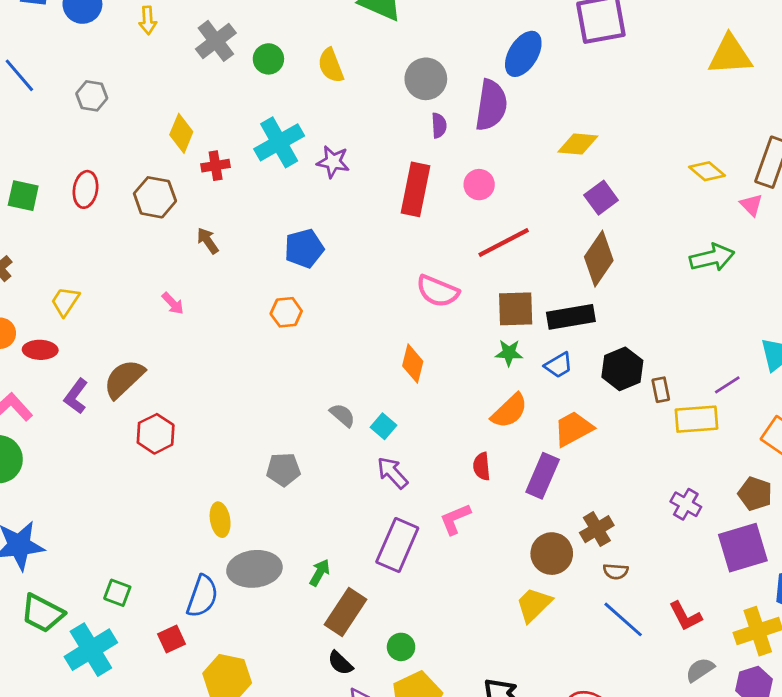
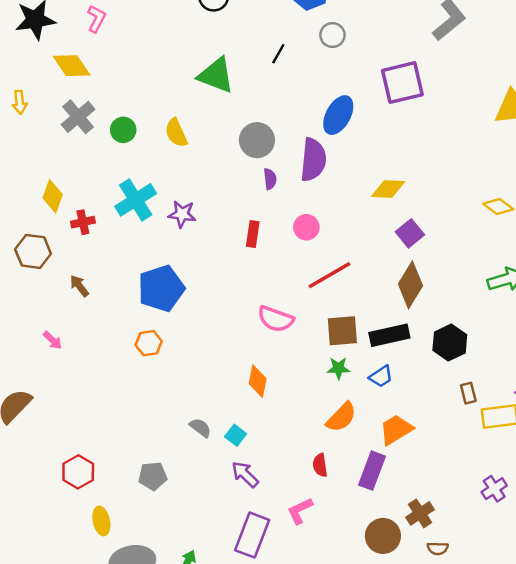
red rectangle: (415, 189) -> (253, 234), size x0.6
blue pentagon: (304, 248) -> (161, 288), size x1.4
black hexagon: (622, 369) -> (450, 343), moved
red hexagon: (156, 434) -> (78, 472), moved
purple cross: (686, 504) -> (494, 489), turned 30

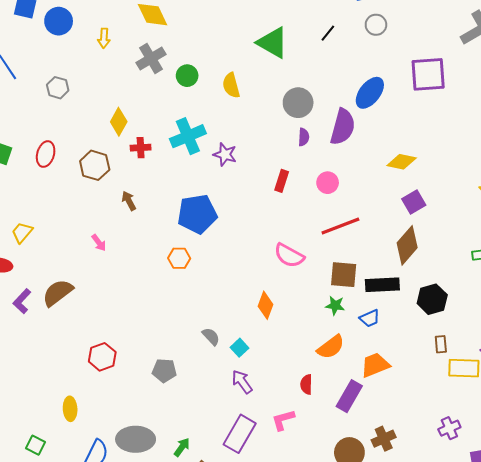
yellow ellipse: (101, 521) -> (70, 409), moved

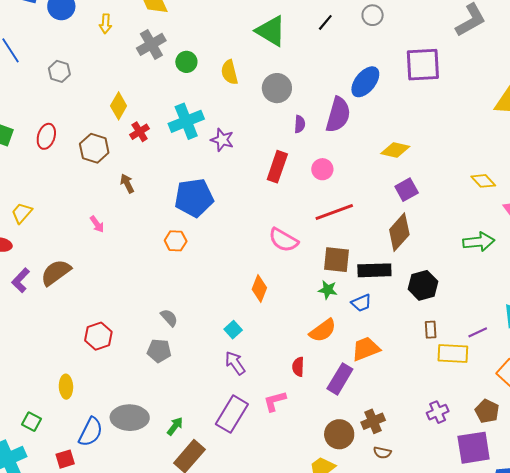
gray circle: (298, 103) -> (277, 88), moved
red cross: (141, 148) -> (140, 132), turned -30
red rectangle: (282, 181) -> (277, 167), size x1.4
gray semicircle: (211, 336) -> (169, 318), moved

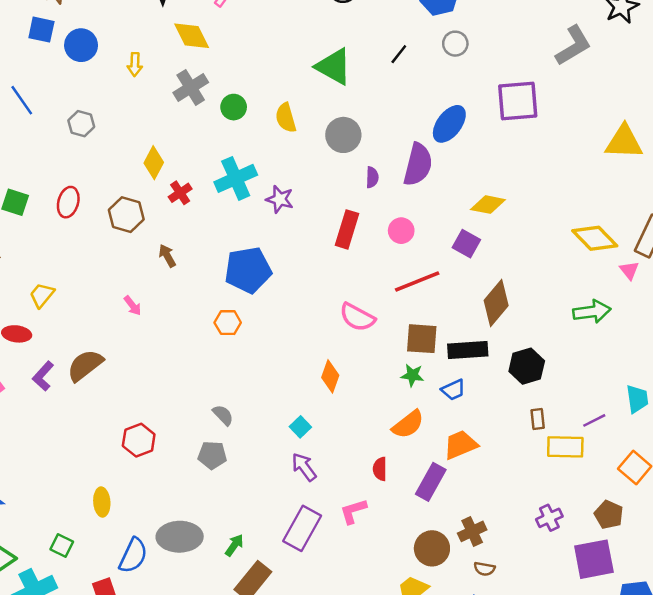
yellow diamond: (483, 181) -> (595, 238), size x1.5
purple square: (407, 190) -> (466, 244), moved, turned -30

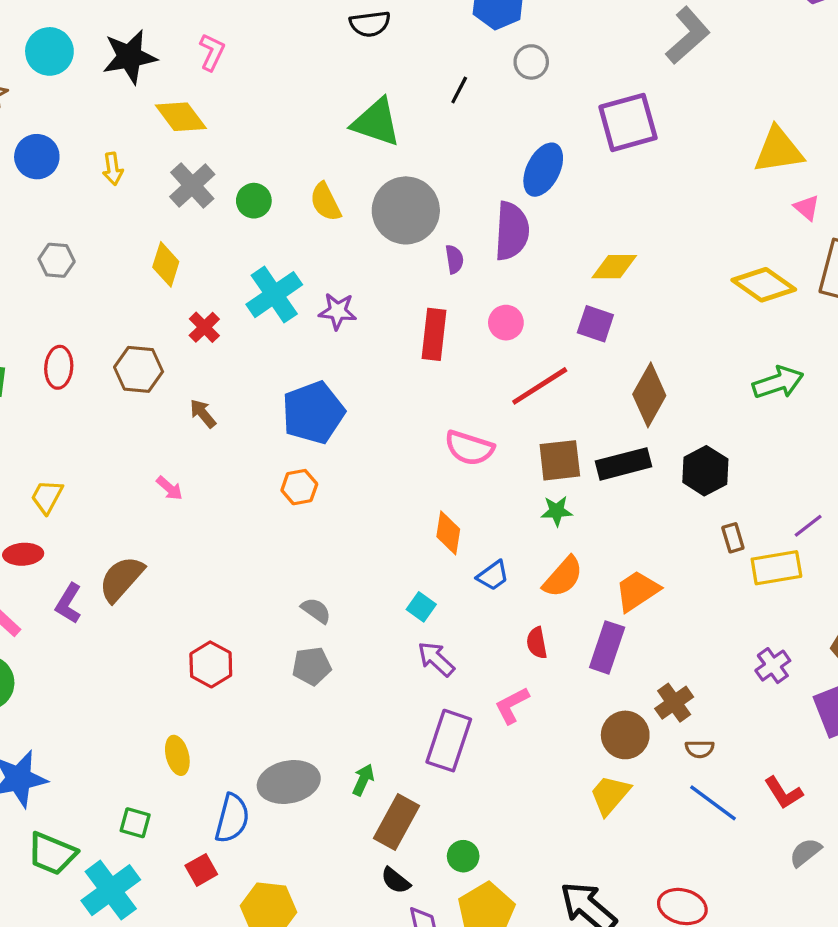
gray circle: (343, 135) -> (406, 210), size x1.4
yellow diamond: (154, 163) -> (166, 264), moved
pink triangle: (629, 270) -> (807, 208), moved
blue trapezoid: (453, 390) -> (493, 576), moved

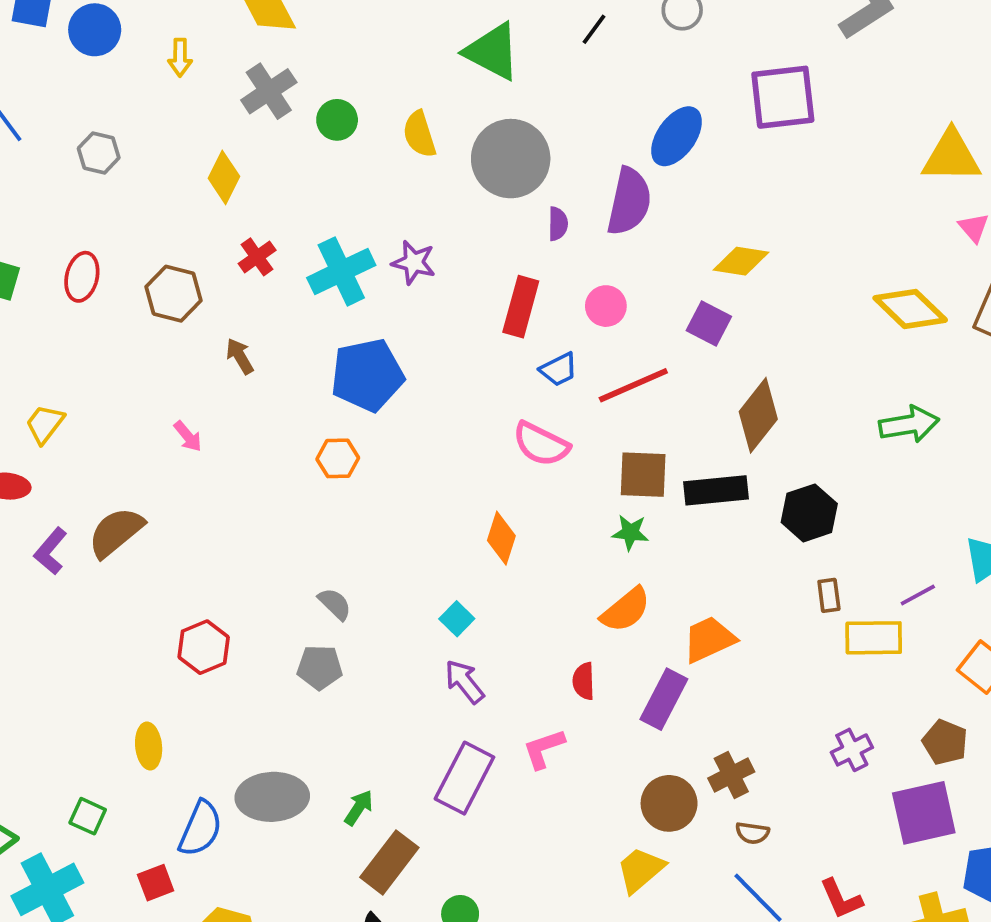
cyan cross: (274, 295) -> (341, 271), moved
blue trapezoid: (493, 576) -> (559, 369), moved

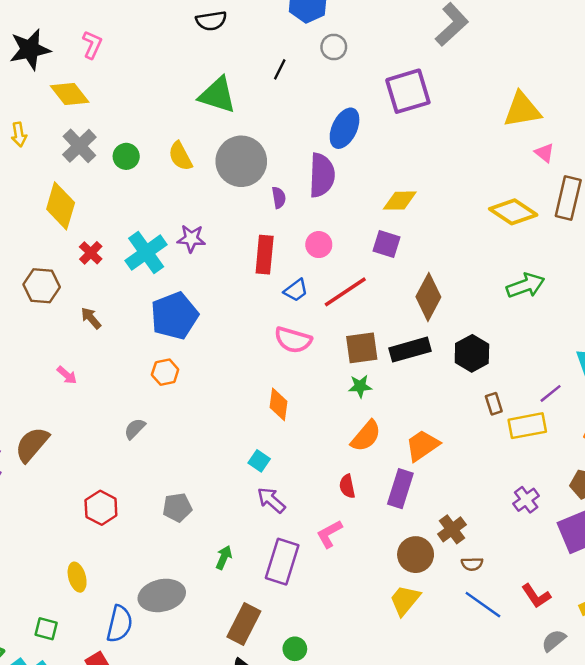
yellow diamond: (224, 177) -> (61, 206), size x1.4
gray semicircle: (335, 604) -> (135, 429), moved, turned -80
green arrow: (359, 808) -> (224, 557), moved

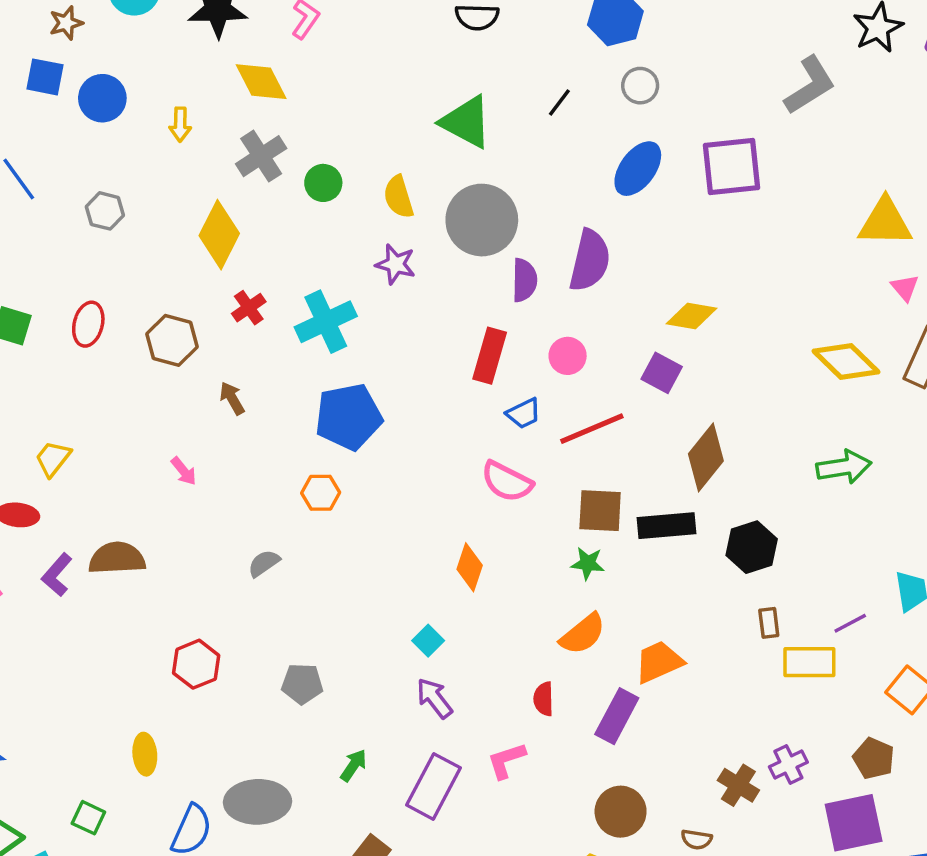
blue ellipse: (345, 128) -> (638, 169), moved
purple semicircle: (279, 198) -> (524, 280), size x1.4
purple star: (191, 239) -> (396, 264), moved
brown semicircle: (32, 444) -> (117, 558), turned 36
brown cross: (452, 529) -> (738, 785), moved, turned -32

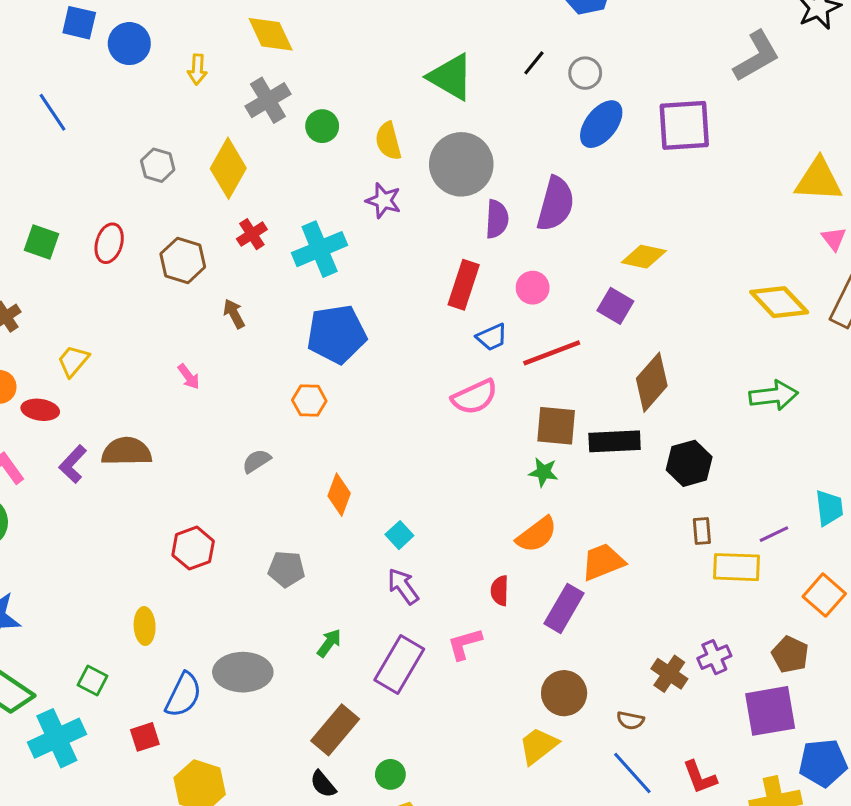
gray circle: (640, 86) -> (585, 73), moved
gray hexagon: (105, 211) -> (158, 165), moved
pink semicircle: (507, 482) -> (475, 397), turned -54
orange diamond: (470, 567) -> (339, 495), moved

